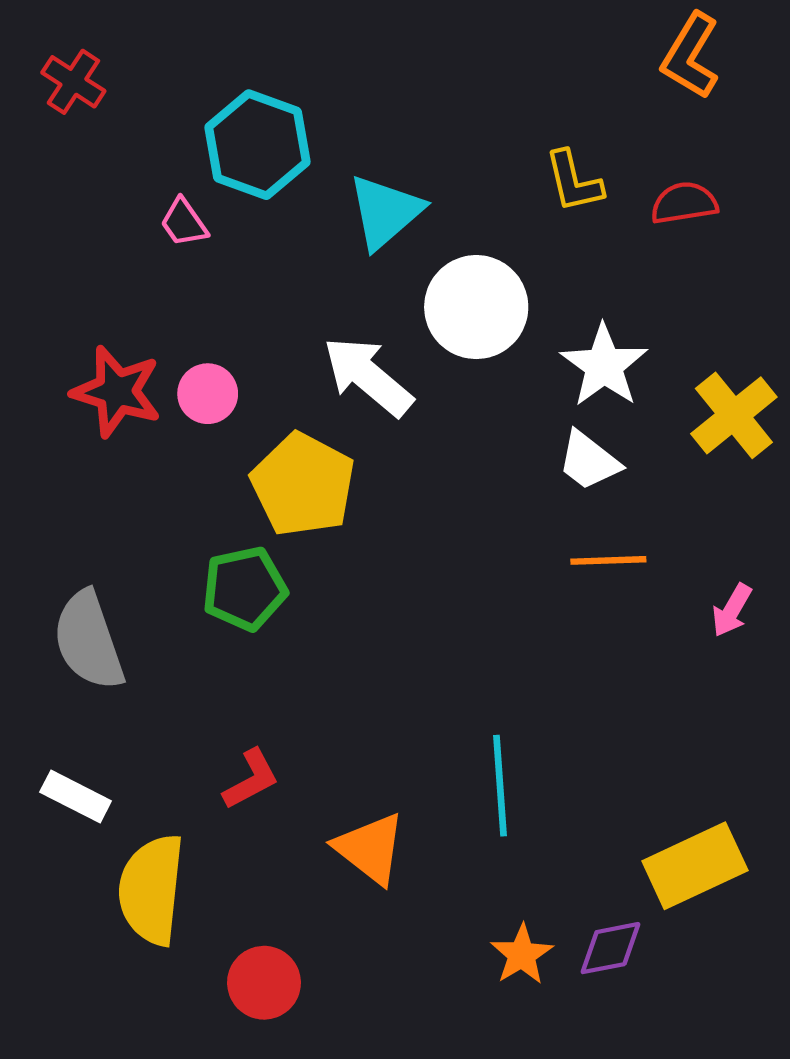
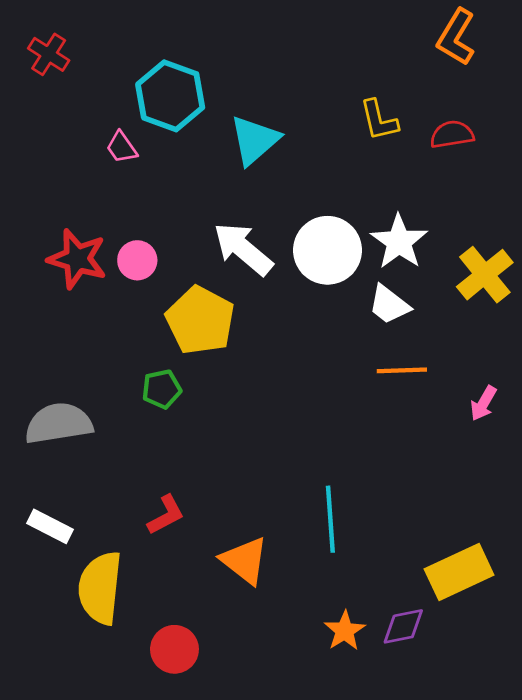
white circle: (476, 307) -> (328, 250), moved
green pentagon: (244, 589) -> (162, 389), size x0.7
gray semicircle: (89, 641) -> (59, 423), turned 100

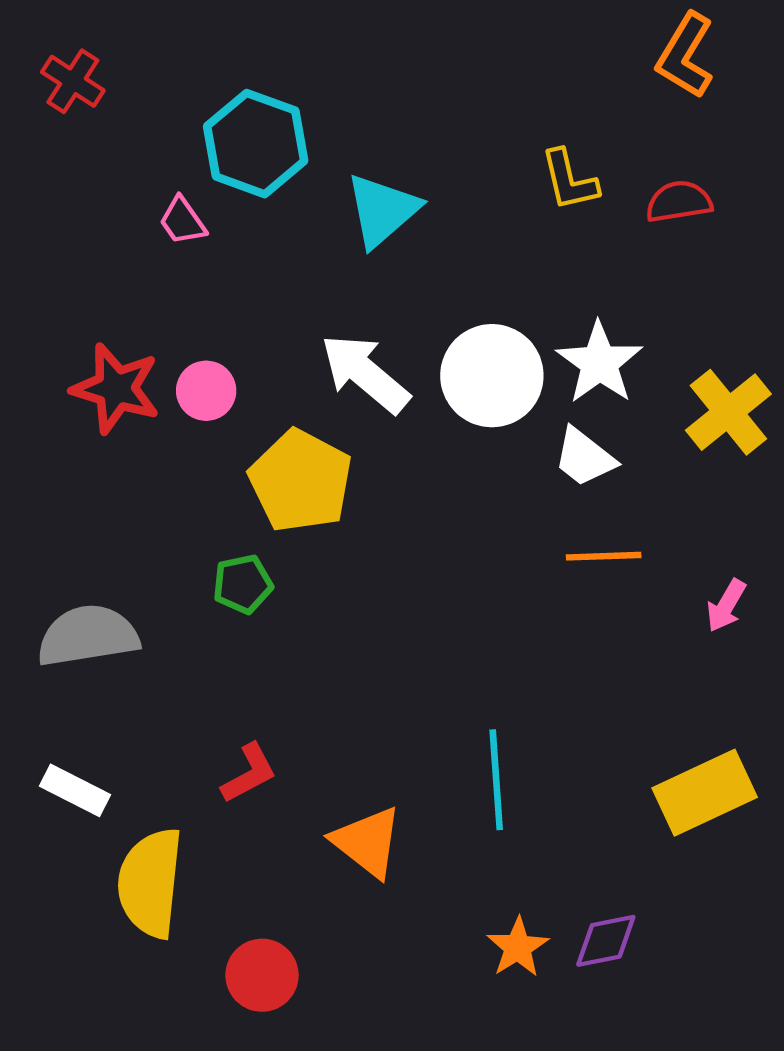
yellow rectangle: (459, 572) -> (705, 793), moved

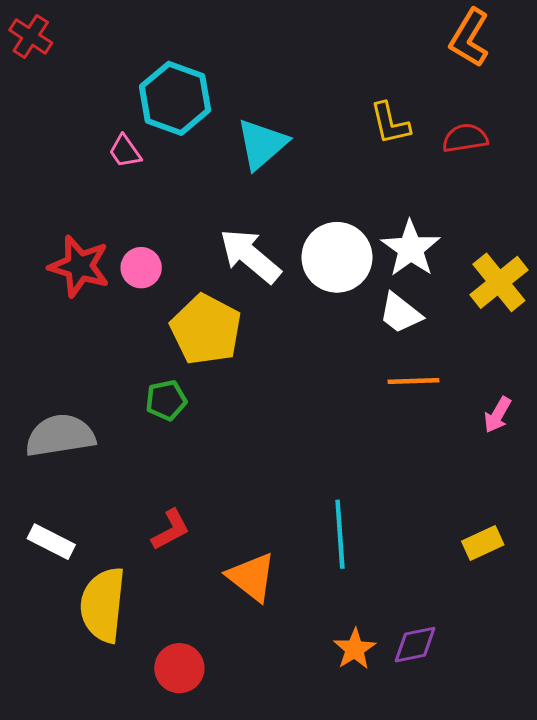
red cross: (73, 81) -> (31, 36), moved
yellow rectangle: (705, 793) -> (483, 543), size x0.6

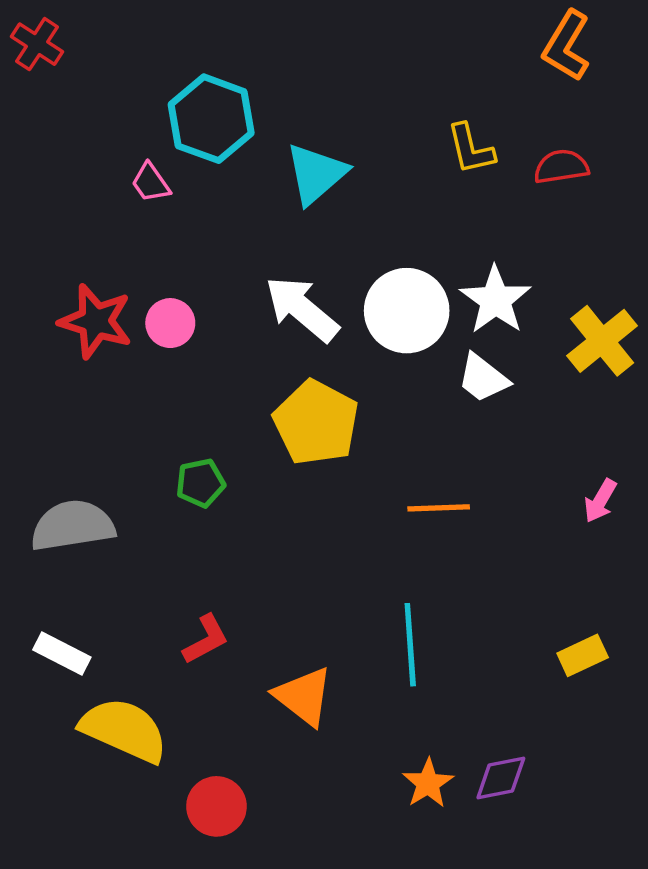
yellow pentagon: (206, 329) -> (316, 423), moved
orange line: (414, 381) -> (439, 508), moved
yellow semicircle: (103, 605) -> (124, 730), turned 108

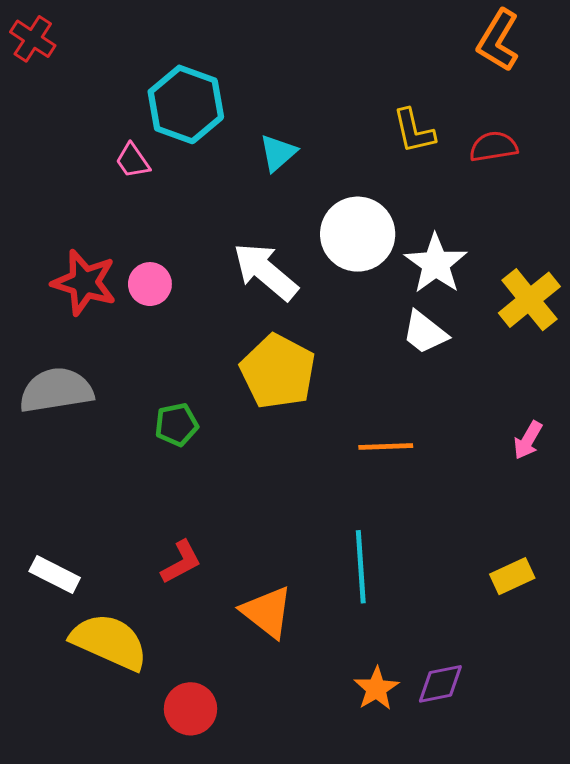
cyan triangle: (316, 174) -> (278, 153), size x0.7
white circle: (407, 311) -> (358, 234), moved
gray semicircle: (73, 526) -> (56, 390), moved

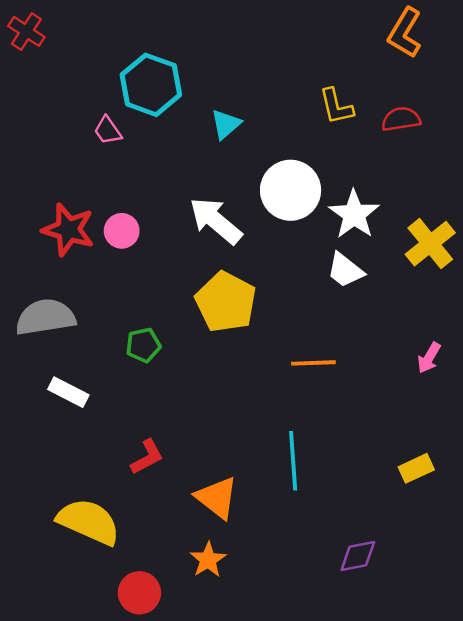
white rectangle: (55, 575) -> (68, 392), moved
orange star: (376, 689) -> (208, 560), moved
red circle: (191, 709) -> (139, 593), moved

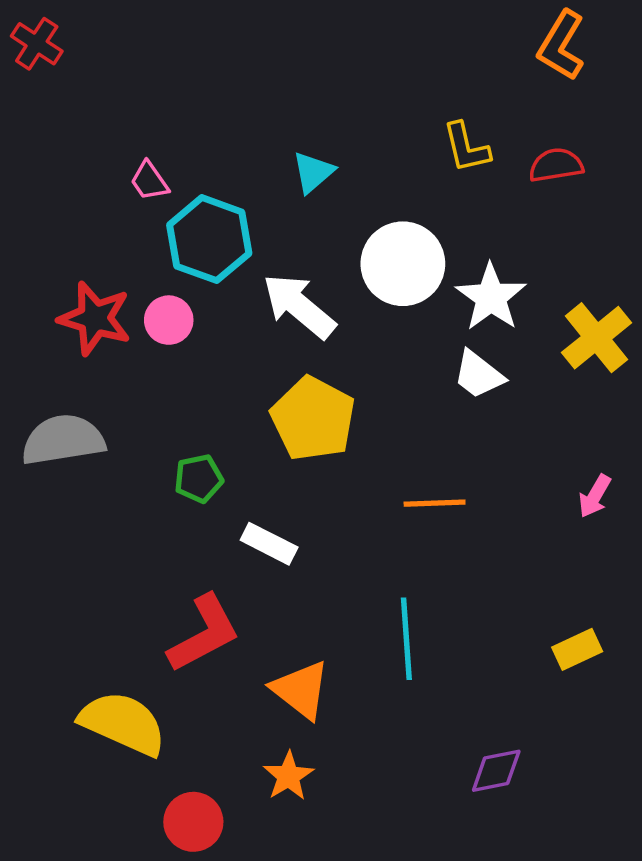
cyan hexagon: (151, 85) -> (209, 239), moved
white rectangle: (68, 392) -> (269, 544), moved
red L-shape: (147, 457) -> (204, 633), size x1.6

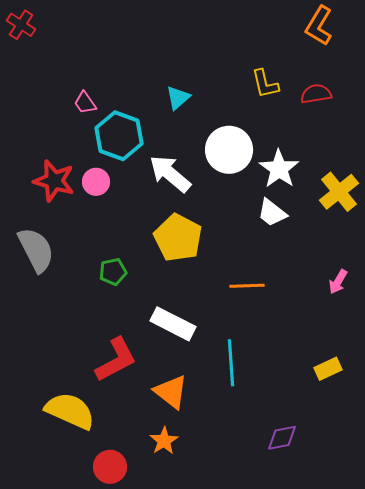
gray semicircle: (63, 440) -> (36, 250), turned 72
white rectangle: (269, 544) -> (173, 324), moved, size x1.4

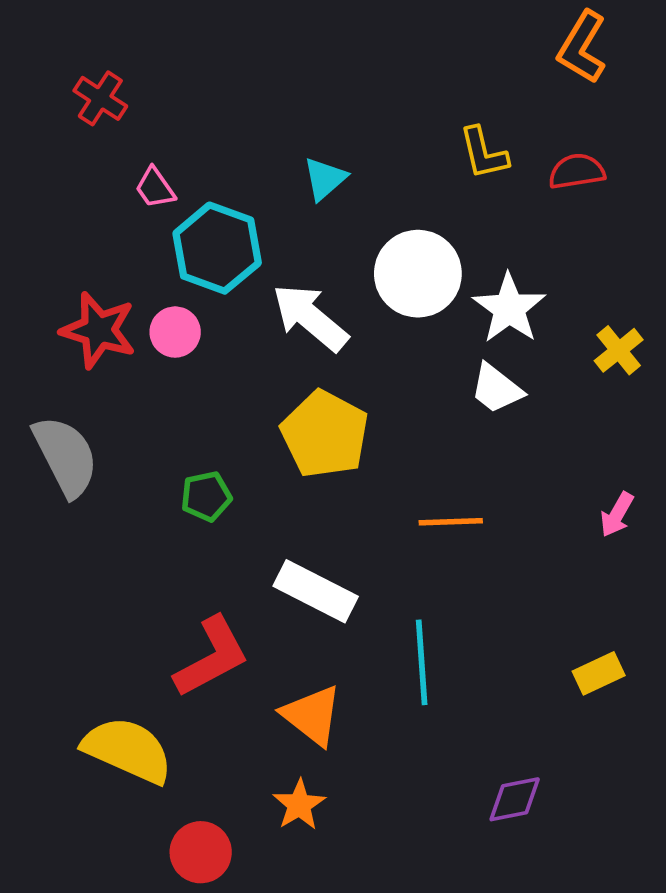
red cross: (21, 25) -> (100, 98), moved
yellow cross: (339, 192) -> (619, 350), size x0.7

